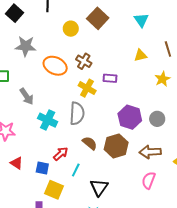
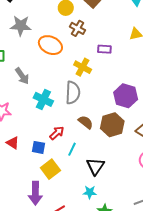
brown cross: (84, 61) -> (78, 28), moved
purple rectangle: (110, 78) -> (104, 49), moved
yellow square: (54, 190) -> (50, 169), turned 30

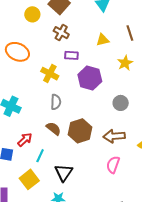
brown cross: (78, 28) -> (61, 33), moved
gray semicircle: (73, 93) -> (56, 102), moved, size x0.7
purple hexagon: (126, 96) -> (90, 78), moved
yellow square: (50, 169) -> (29, 179), moved

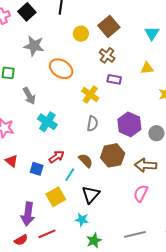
purple hexagon: (90, 78) -> (129, 124), moved
brown semicircle: (53, 129) -> (86, 161), moved

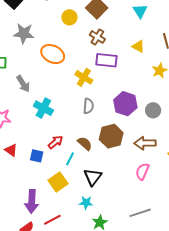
yellow triangle: (147, 68) -> (138, 46), turned 40
purple rectangle: (114, 79) -> (106, 60), size x1.5

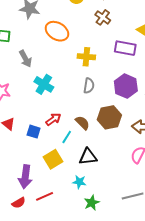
purple rectangle: (106, 60) -> (125, 48), moved
yellow cross: (84, 77) -> (86, 57), turned -30
black triangle: (93, 177) -> (88, 157), turned 42

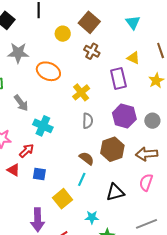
purple rectangle: (125, 48) -> (118, 78), turned 75
yellow cross: (86, 57) -> (81, 92), turned -36
red arrow: (53, 119) -> (27, 151), moved
cyan line: (67, 137) -> (82, 179), moved
black triangle: (88, 157) -> (115, 192), moved

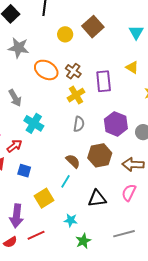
brown cross: (92, 51) -> (73, 71), moved
purple rectangle: (118, 78) -> (104, 81), moved

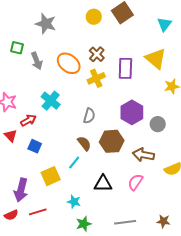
yellow triangle: (132, 67) -> (156, 59), size x1.6
orange ellipse: (46, 70) -> (69, 63), moved
gray arrow: (15, 98) -> (37, 61), moved
gray semicircle: (79, 124) -> (89, 116), moved

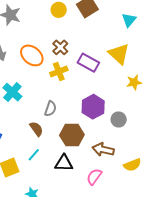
purple rectangle: (125, 68) -> (88, 63), turned -65
brown semicircle: (84, 143) -> (36, 129), moved
black triangle: (103, 184) -> (64, 163), moved

